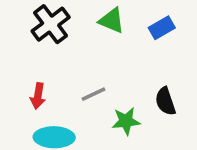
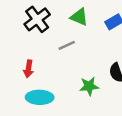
gray line: (94, 94) -> (67, 45), moved

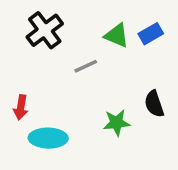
green triangle: (79, 17) -> (117, 35), moved
red arrow: (28, 69) -> (21, 107), moved

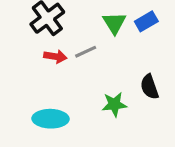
green triangle: (117, 35) -> (114, 23), turned 35
red arrow: (21, 107) -> (55, 56), moved, turned -90

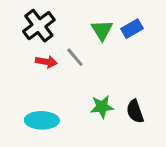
gray line: (86, 52) -> (75, 57), turned 75
black semicircle: (149, 87) -> (135, 111), moved

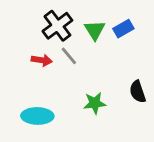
black cross: (39, 26) -> (57, 26), moved
black semicircle: (135, 111) -> (138, 92), moved

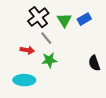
red arrow: (42, 60) -> (27, 50), moved
green star: (95, 103) -> (49, 60), moved

